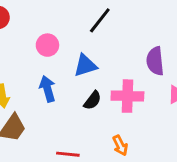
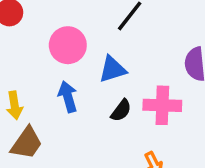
pink circle: (47, 45) -> (68, 45), size x1.4

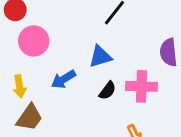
pink circle: (68, 45) -> (34, 41), moved
blue arrow: (68, 97) -> (63, 79), turned -105

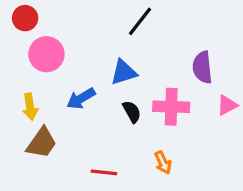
black semicircle: (107, 91) -> (132, 112), turned -66

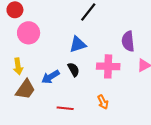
blue arrow: (81, 99) -> (51, 77), moved
black semicircle: (132, 112) -> (74, 70), moved

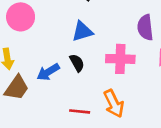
orange arrow: (103, 102) -> (114, 104), size x1.5
red line: (65, 108) -> (80, 111), moved

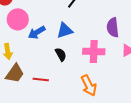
blue arrow: (48, 72) -> (37, 32), moved
red line: (80, 111) -> (41, 79), moved

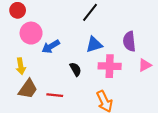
blue triangle: (65, 30) -> (94, 44), moved

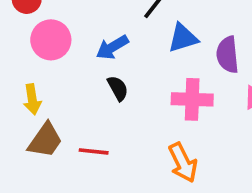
blue triangle: (94, 44) -> (183, 38), moved
blue arrow: (51, 47) -> (112, 47), moved
black semicircle: (76, 69) -> (118, 88), moved

